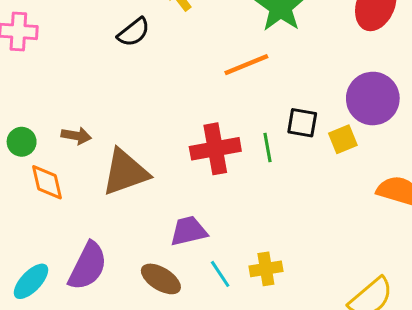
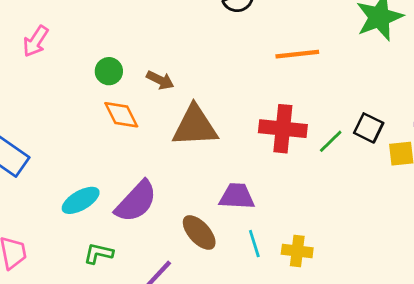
orange line: (246, 65) -> (297, 54), moved
green line: (268, 148) -> (331, 141), turned 40
orange diamond: (47, 182) -> (121, 115), turned -30

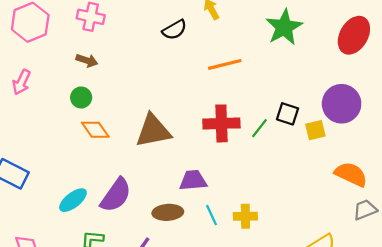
brown arrow: (160, 80) -> (87, 60), moved
brown ellipse: (199, 232) -> (168, 212), turned -44

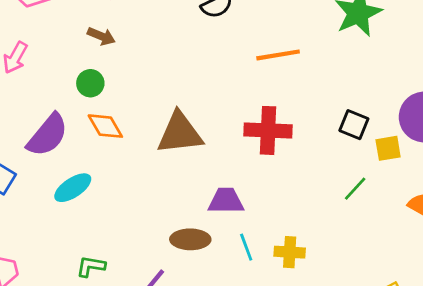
green line: (260, 128) -> (355, 189), moved
purple semicircle: (116, 195) -> (48, 135), moved
cyan ellipse: (73, 200) -> (73, 188), moved

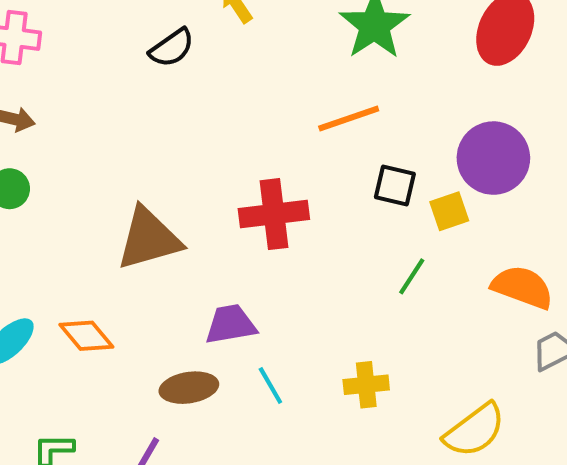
orange line: (278, 55) -> (349, 118), moved
orange diamond: (105, 126) -> (86, 336), moved
yellow cross: (290, 252) -> (366, 385), moved

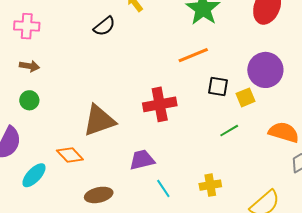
green line: (412, 276) -> (229, 131), turned 30
orange diamond: (86, 336) -> (70, 155), moved
brown ellipse: (189, 388) -> (99, 195), moved

